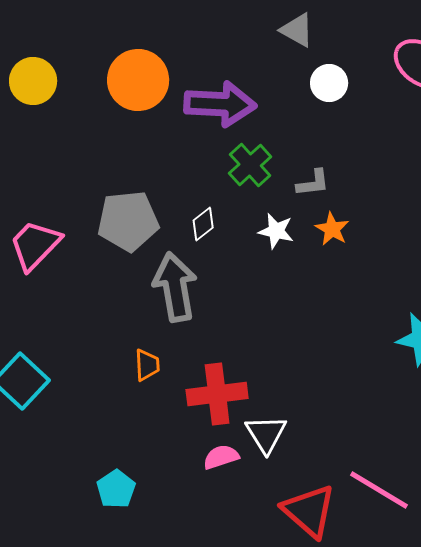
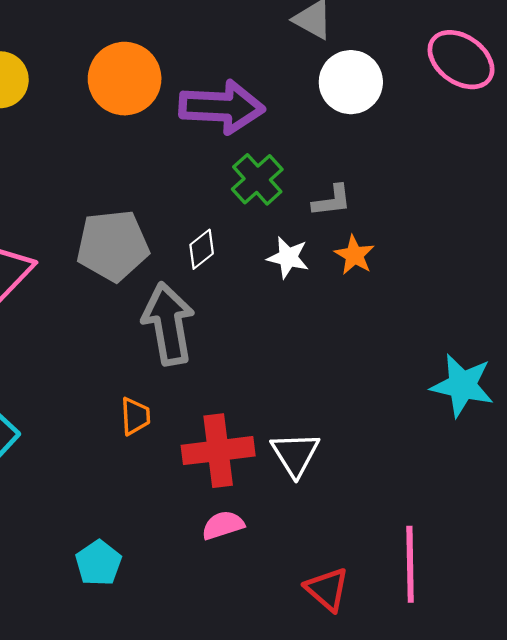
white circle: (329, 83) -> (351, 82), size x1.4
white triangle: (266, 434) -> (295, 454), moved
pink line: (379, 490) -> (410, 564), turned 58
red triangle: (309, 511) -> (327, 589), size x0.7

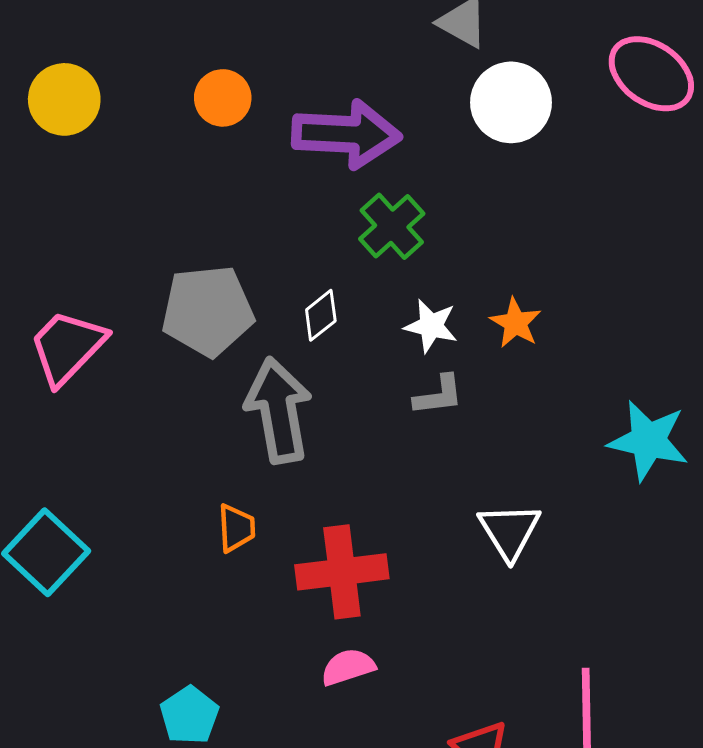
orange circle: (125, 79) -> (223, 98), size x0.6
gray L-shape: (332, 201) -> (439, 395), moved
cyan star: (462, 385) -> (648, 441), moved
white triangle: (295, 454) -> (509, 531), moved

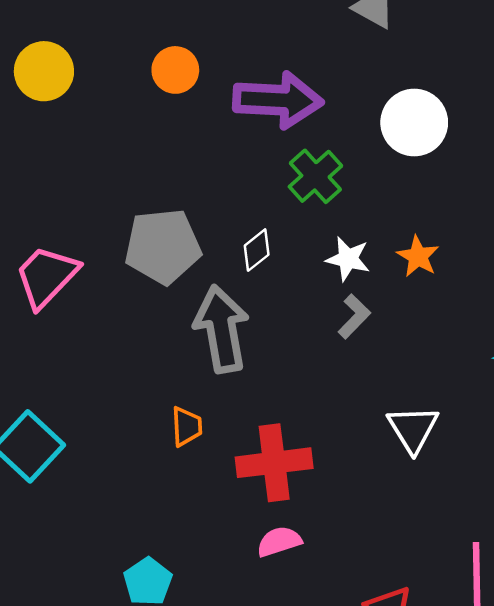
white circle: (511, 102) -> (414, 123), moved
gray L-shape: (439, 395) -> (354, 316), turned -39

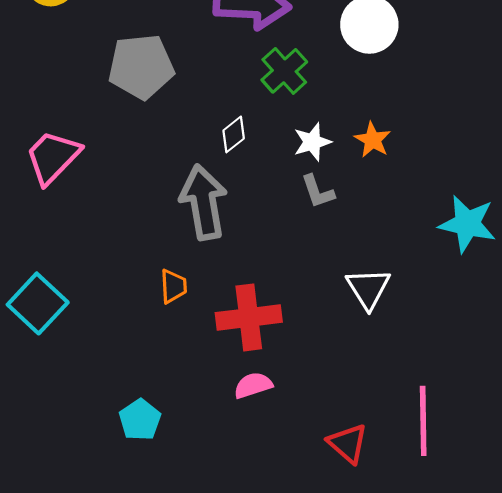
gray pentagon: (163, 246) -> (141, 67), moved
white star: (348, 259) -> (312, 142), turned -30
gray L-shape: (354, 316) -> (318, 191), turned 117

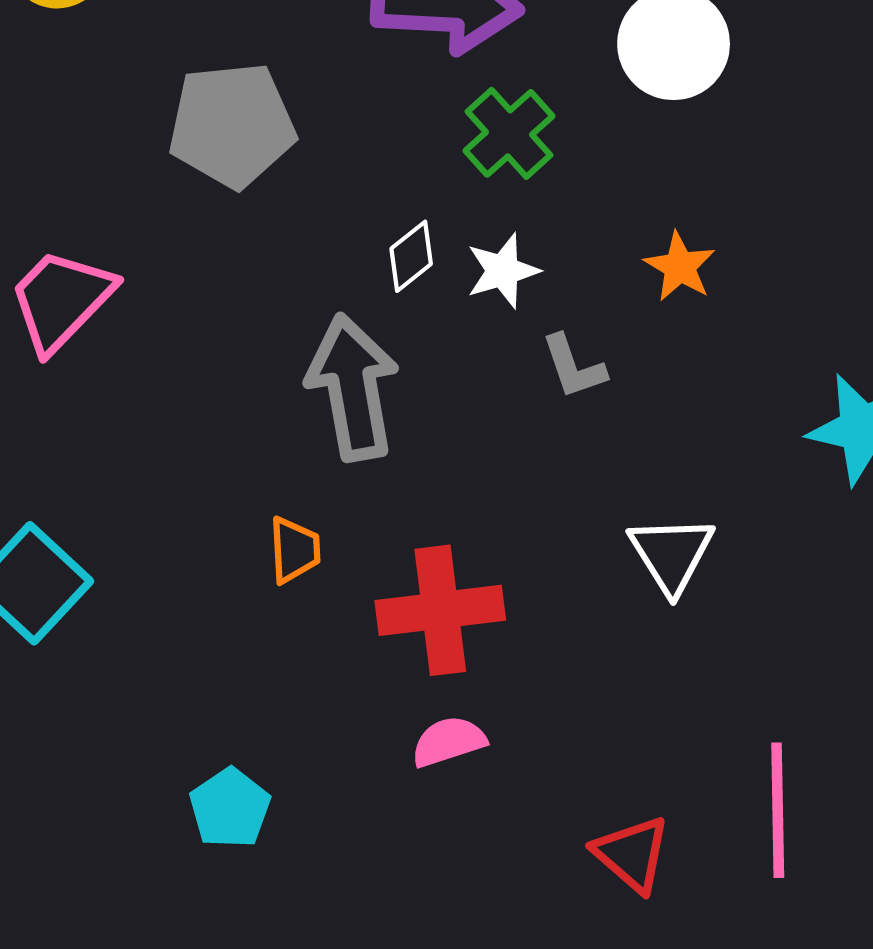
white star: (312, 142) -> (503, 271), moved

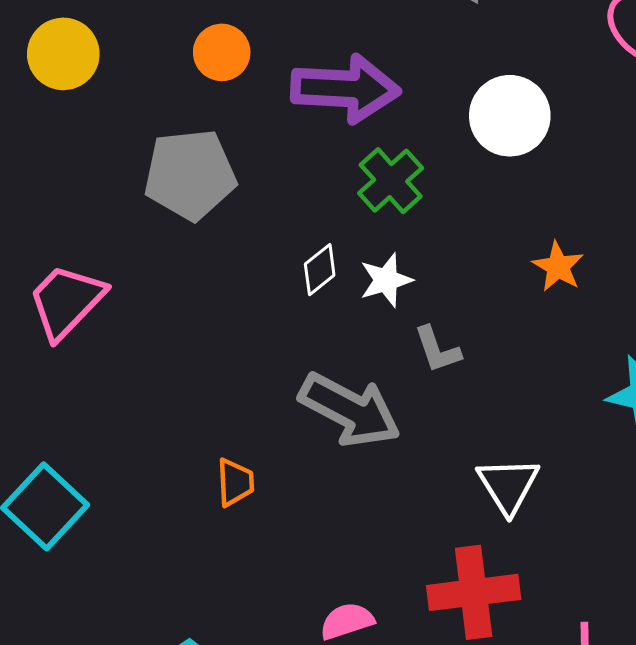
orange star: (680, 267) -> (558, 267), moved
gray arrow: (353, 387) -> (350, 410), moved, turned 128
red cross: (440, 610) -> (474, 592), moved

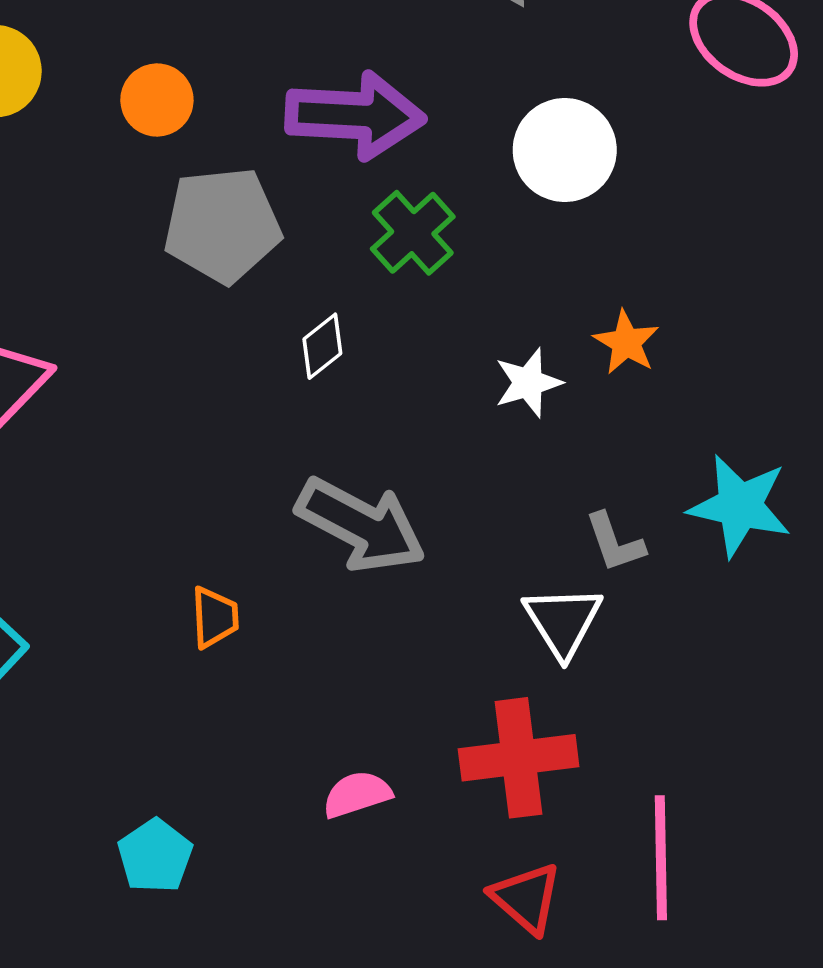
orange circle: (222, 52) -> (157, 100), moved
gray pentagon: (190, 175) -> (222, 225), moved
white star: (386, 280) -> (528, 383), moved
gray L-shape: (437, 350) -> (615, 542), moved

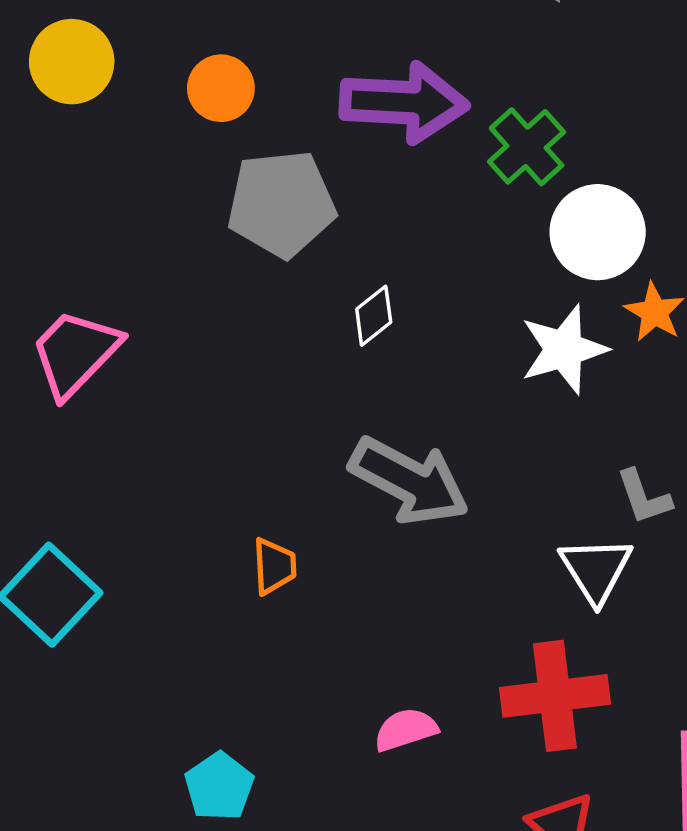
white circle: (565, 150) -> (598, 232), moved
green cross: (413, 233) -> (527, 147), moved
white star: (528, 383) -> (564, 349), size x1.4

